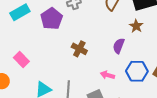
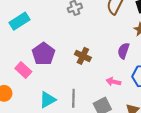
purple pentagon: (52, 19) -> (43, 54), moved

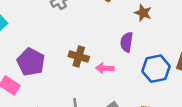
pink arrow: (113, 82) -> (105, 68), moved

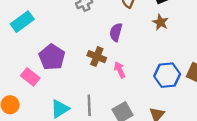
purple semicircle: (127, 42) -> (116, 32), moved
pink arrow: (105, 68) -> (120, 70), turned 56

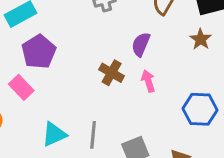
purple pentagon: (52, 57) -> (39, 52), moved
pink arrow: (120, 70) -> (148, 81), moved

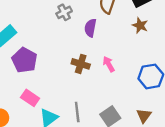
purple semicircle: (141, 44) -> (90, 28), moved
pink rectangle: (21, 87) -> (30, 98), moved

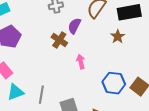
brown cross: (81, 64) -> (59, 40), moved

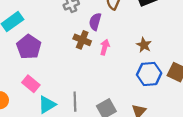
brown star: (118, 37) -> (144, 45), moved
pink arrow: (81, 62) -> (105, 47), moved, turned 40

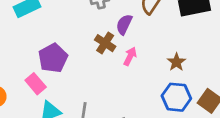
purple pentagon: (29, 47) -> (53, 58), moved

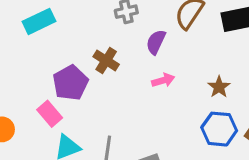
brown cross: (105, 43) -> (106, 61), moved
pink arrow: (130, 56) -> (163, 80), turned 48

